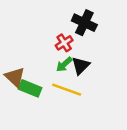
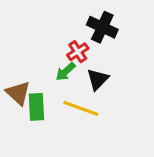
green arrow: (64, 64) -> (66, 72), moved
green rectangle: (30, 88) -> (36, 107), turned 65

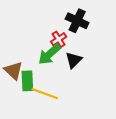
green arrow: (66, 72) -> (49, 54), size x1.5
yellow line: (81, 108) -> (45, 94), moved

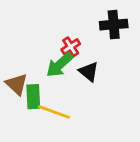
black cross: (77, 21) -> (114, 25), moved, turned -30
black triangle: (74, 60) -> (89, 72), turned -36

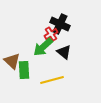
black cross: (114, 25) -> (60, 24), moved, turned 30
yellow line: (54, 112) -> (52, 80), moved, turned -35

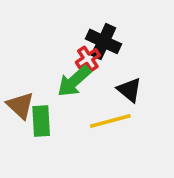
black triangle: (64, 52) -> (129, 90), moved
yellow line: (52, 80) -> (110, 121), moved

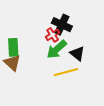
green arrow: (74, 81) -> (57, 49), moved
green rectangle: (41, 121) -> (13, 47), moved

